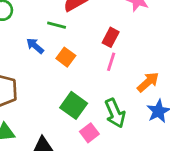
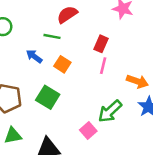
orange arrow: (148, 82) -> (137, 81), turned 65
green square: (74, 105) -> (48, 97), moved
green arrow: (115, 113) -> (110, 111), turned 75

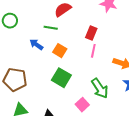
green square: (48, 97) -> (61, 78), moved
green arrow: (110, 111) -> (100, 88), turned -80

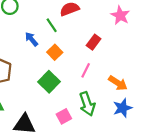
green line: (51, 28) -> (52, 25), turned 32
pink line: (93, 51) -> (86, 70), moved

